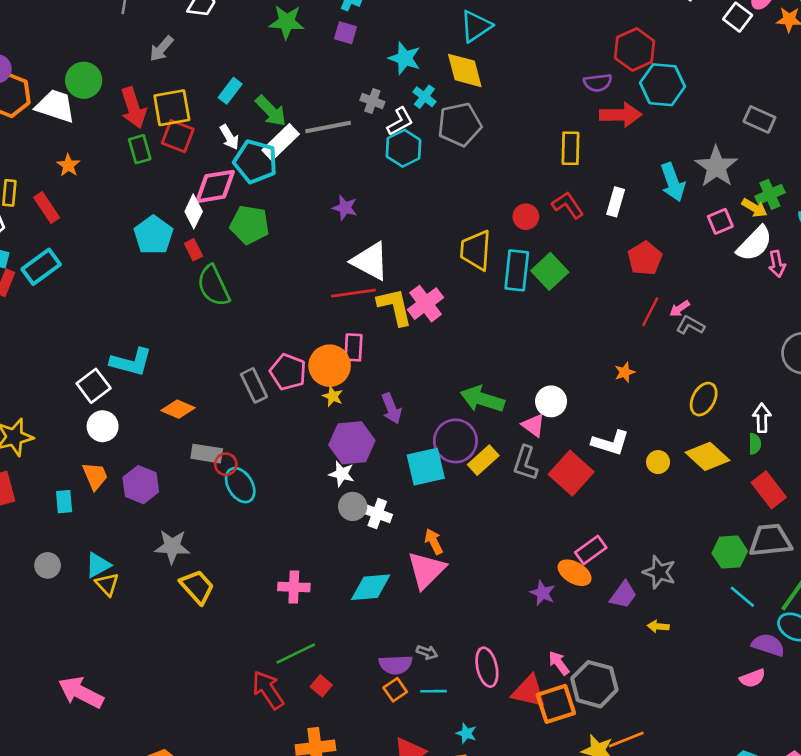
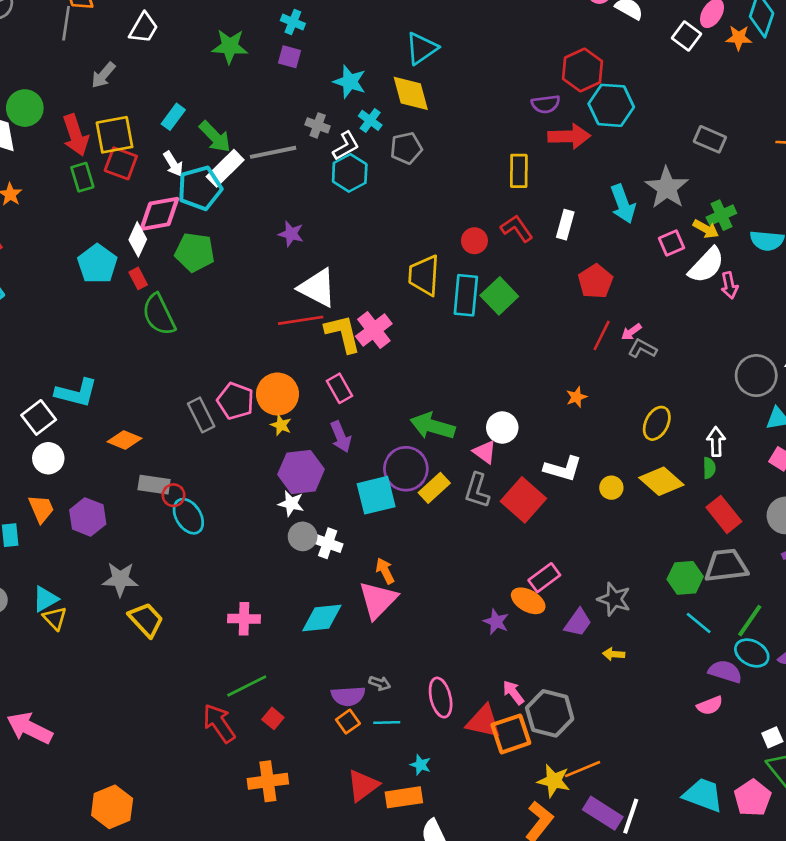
gray pentagon: (460, 124) -> (406, 148), size x0.7
cyan pentagon: (255, 162) -> (200, 188), turned -30
pink rectangle: (353, 347) -> (340, 388), moved, turned -32

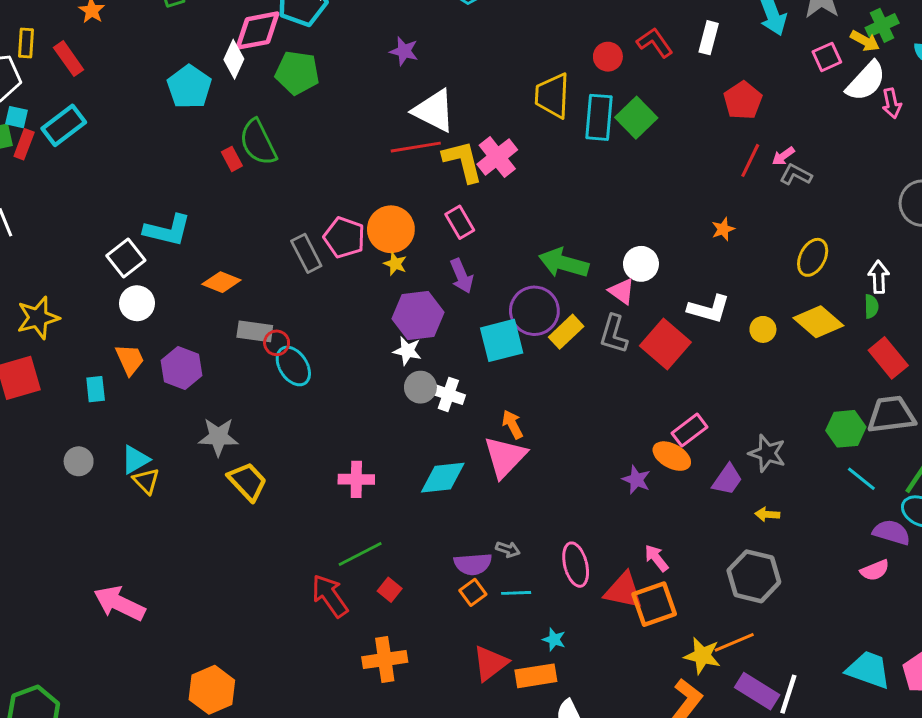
red rectangle: (138, 278) -> (232, 159), moved
gray hexagon: (550, 713) -> (754, 576), moved

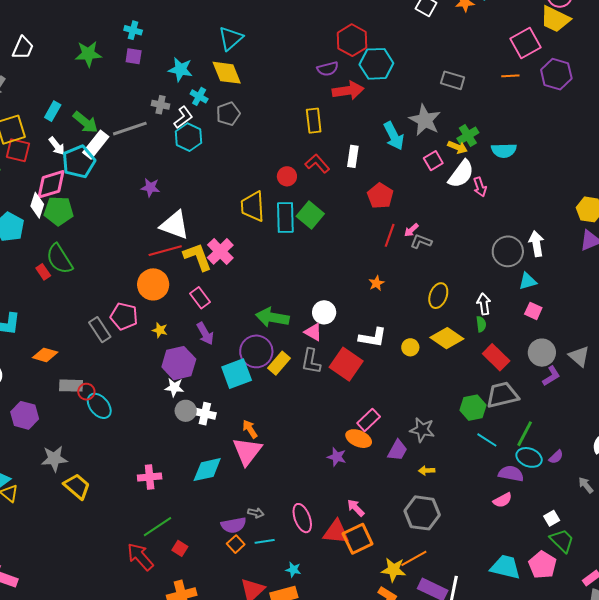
green pentagon: (297, 73) -> (59, 211), moved
orange circle: (391, 229) -> (153, 284), moved

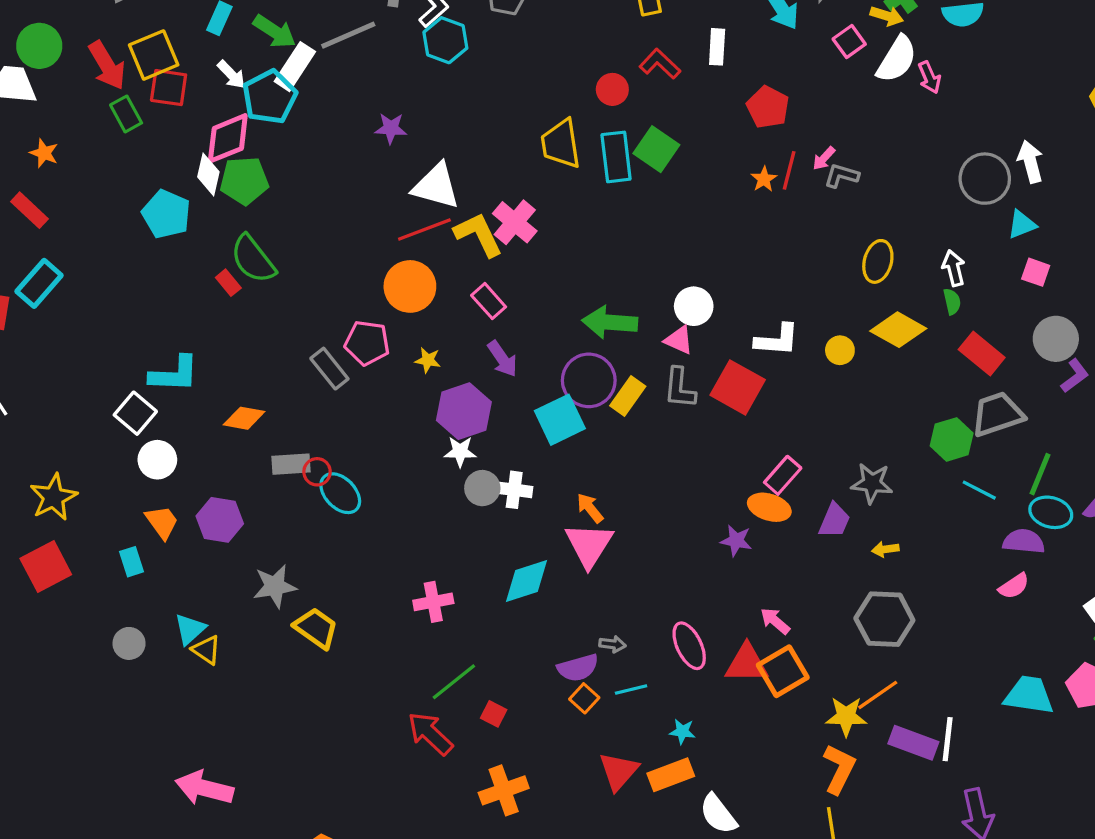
orange star: (376, 283) -> (764, 179), moved

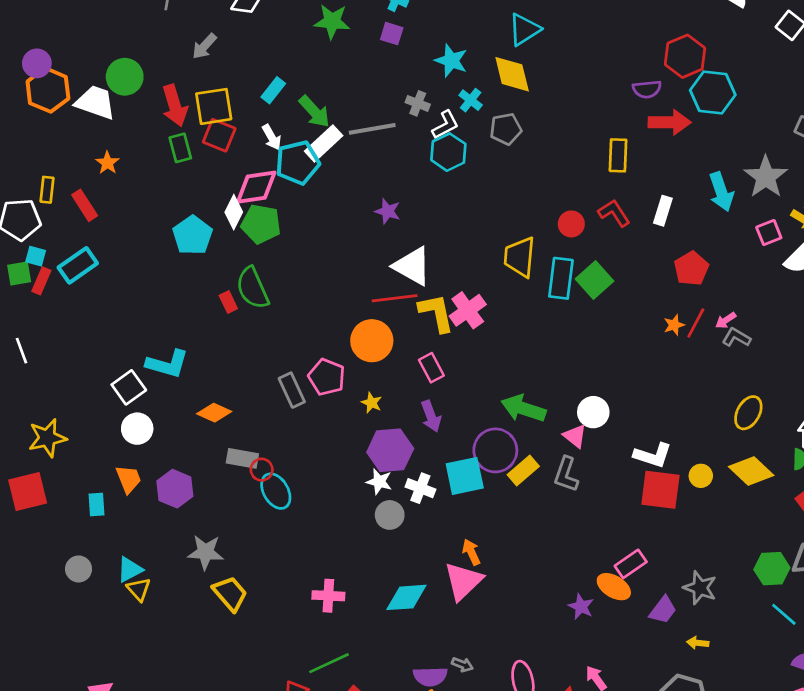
red square: (738, 387) -> (660, 490), moved, turned -36
white cross: (514, 490) -> (420, 488), moved

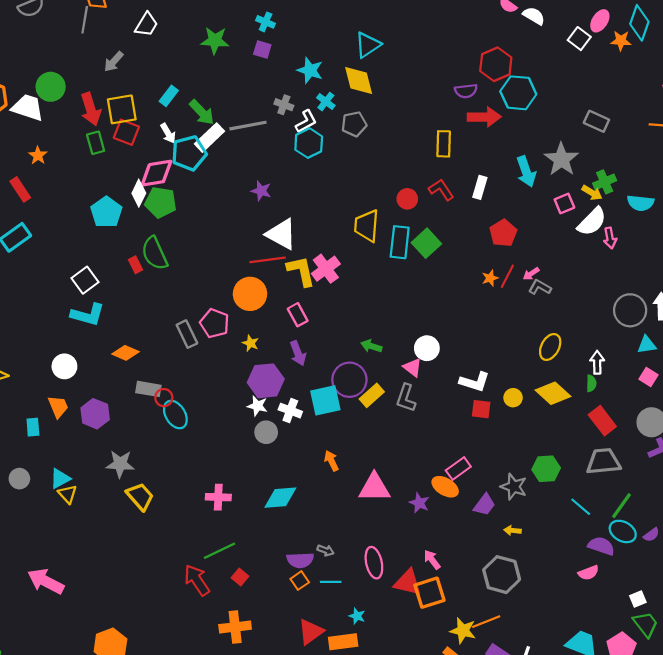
white square: (129, 387) -> (85, 280), moved
green arrow: (523, 408) -> (371, 346), size x0.6
red square: (660, 490) -> (481, 409), size x0.6
green hexagon: (772, 569) -> (546, 469), moved
pink triangle: (463, 581) -> (374, 488), moved, turned 44

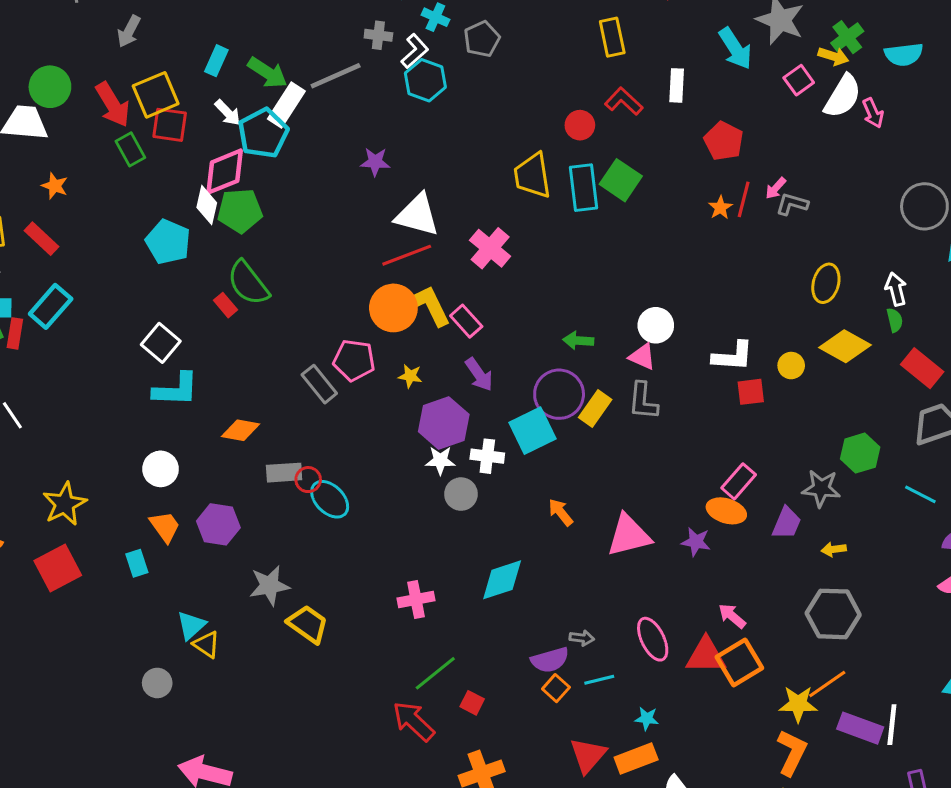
yellow L-shape: (301, 271) -> (428, 306), moved
gray circle: (19, 479) -> (157, 683), moved

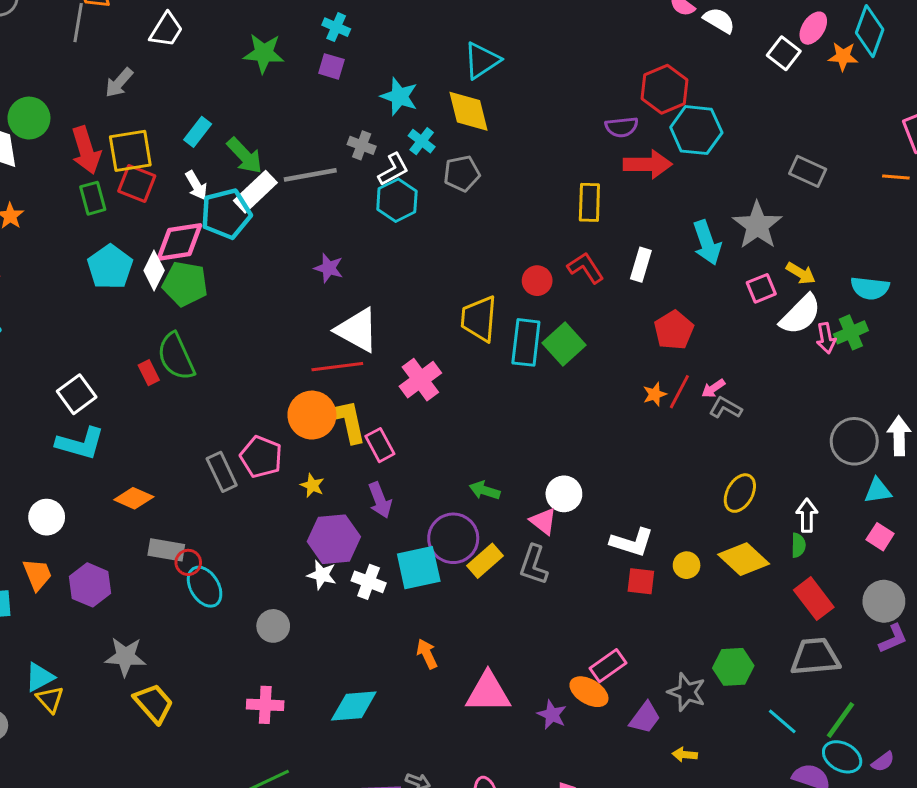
green cross: (847, 37) -> (851, 332), moved
cyan pentagon: (168, 242) -> (110, 267), moved
gray circle: (461, 494) -> (273, 626), moved

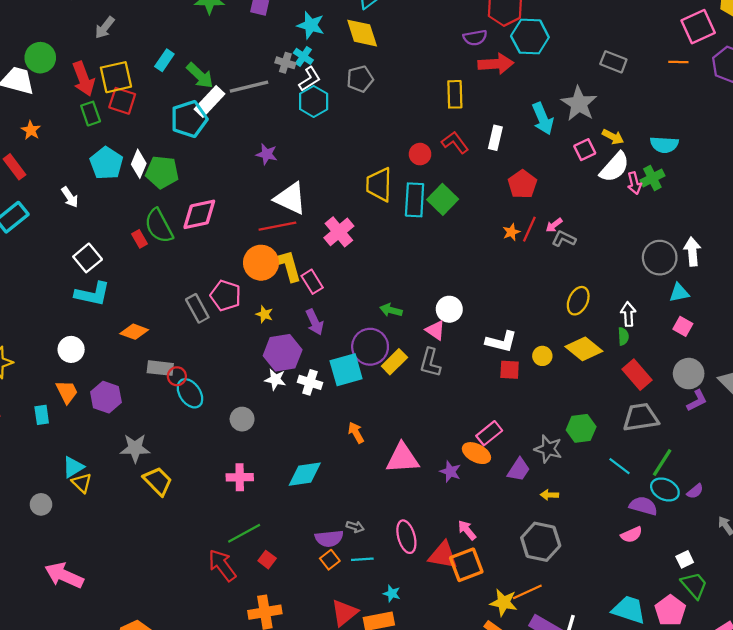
cyan cross: (422, 141) -> (303, 56), moved
white arrow: (196, 185) -> (70, 197), moved
pink diamond: (179, 242) -> (199, 214), moved

